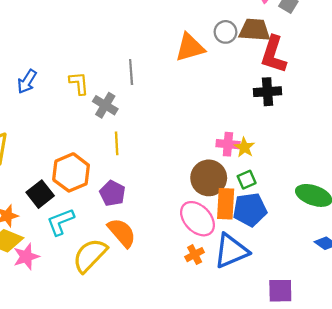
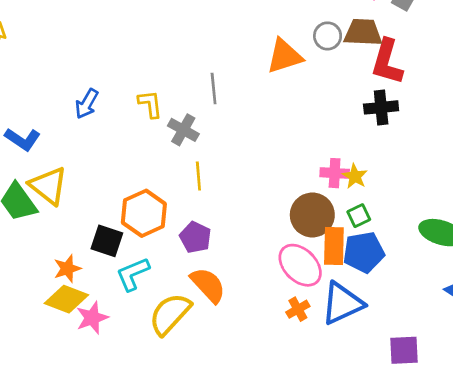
black square: (40, 194) -> (107, 241), turned -32

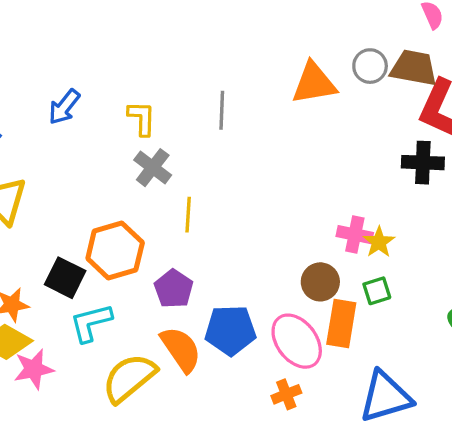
gray cross: (183, 130) -> (153, 168), moved
brown circle: (312, 215) -> (320, 282), size x0.7
blue pentagon: (364, 252) -> (230, 330), moved
blue triangle: (342, 303) -> (385, 397), moved

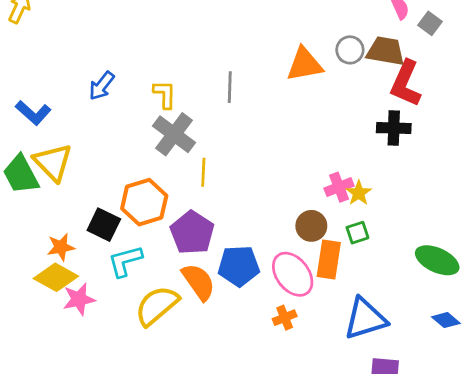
gray cross: (153, 168) -> (174, 134), size x1.4
pink cross: (355, 235) -> (339, 187), turned -32
purple pentagon: (174, 289) -> (192, 233), size x1.4

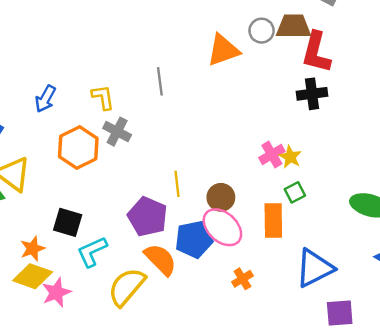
gray cross: (174, 134) -> (117, 132), size x0.7
yellow line: (203, 172) -> (177, 184), moved
orange hexagon: (144, 202) -> (78, 147), moved
brown circle: (311, 226) -> (221, 197), moved
pink ellipse: (293, 274) -> (222, 227), moved

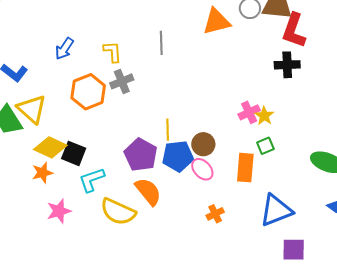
gray cross: (117, 132) -> (122, 81), turned 35
pink ellipse: (222, 227) -> (202, 169), size x0.7
blue pentagon: (194, 239) -> (178, 156), moved
yellow diamond: (33, 276) -> (50, 147), moved
yellow semicircle: (127, 287) -> (118, 212), turned -111

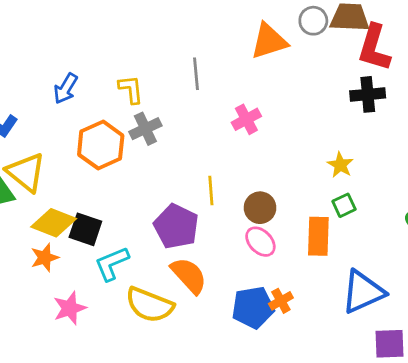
pink cross: (249, 112) -> (246, 119), moved
blue pentagon: (178, 156) -> (253, 307), moved

